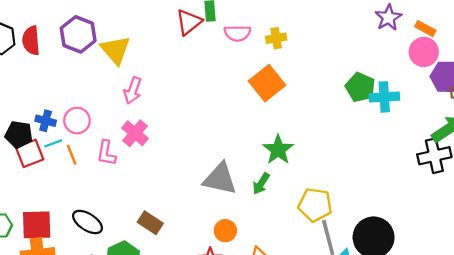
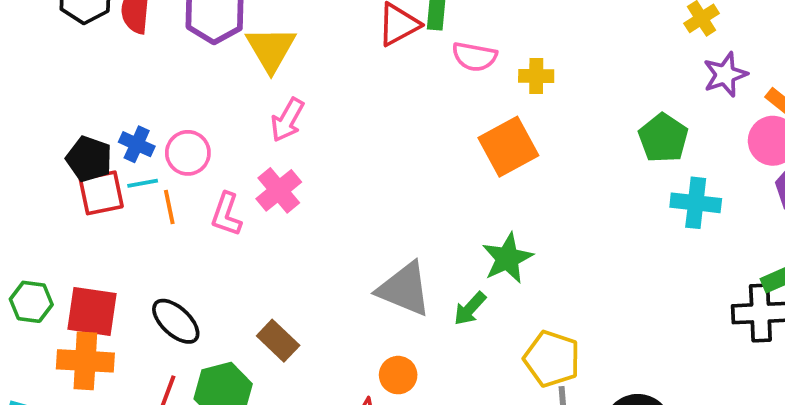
green pentagon: (360, 87) -> (663, 138), moved

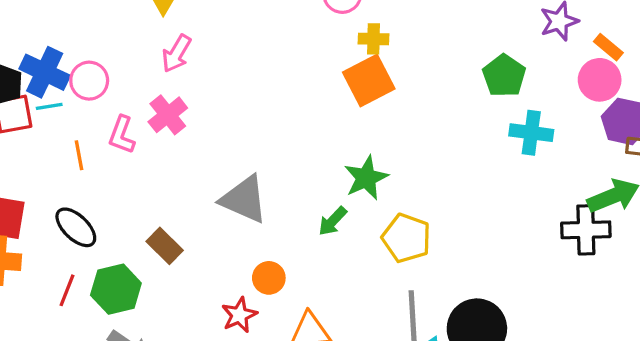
yellow cross: (536, 76) -> (374, 39), moved
blue cross: (137, 144) -> (45, 72), size x1.6
orange line: (169, 207) -> (79, 155), moved
gray triangle: (404, 289) -> (244, 199), moved
yellow pentagon: (552, 359) -> (406, 238), moved

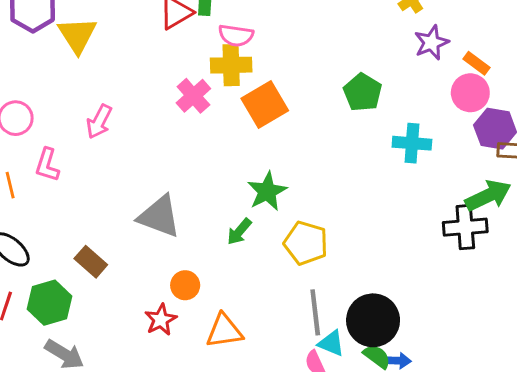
yellow cross: (374, 39) -> (231, 65), moved, size x1.5
pink arrow: (176, 54) -> (99, 122), moved
green pentagon: (504, 76) -> (363, 92), moved
pink cross: (168, 115) -> (193, 96), moved

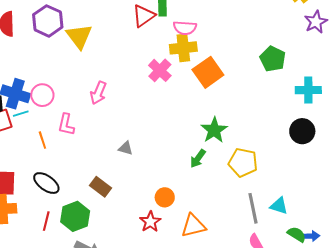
gray triangle: (159, 216) -> (126, 148), moved, size x0.5
black circle: (373, 320) -> (302, 131), moved, size x0.7
cyan triangle: (331, 343) -> (279, 206), moved

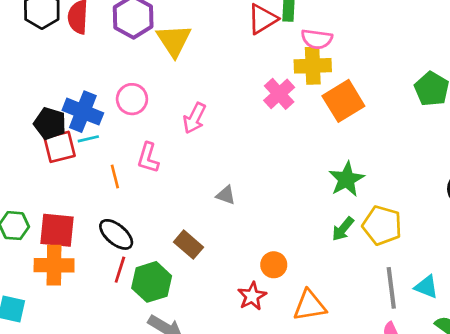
pink circle: (42, 95) -> (132, 99), moved
green arrow: (198, 159) -> (343, 229), moved
red line: (46, 221) -> (120, 270), moved

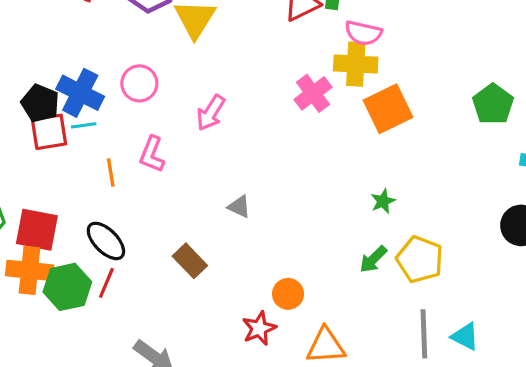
green star: (347, 179) -> (383, 201), size x0.6
green hexagon: (152, 282) -> (67, 287), moved

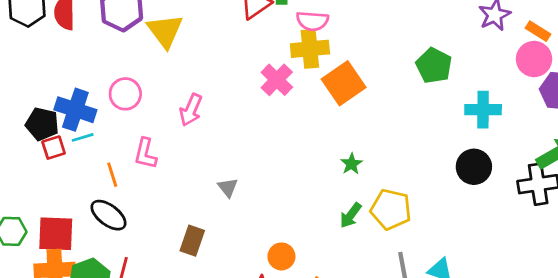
red square: (49, 132) -> (54, 148), size x0.7
gray triangle: (239, 207) -> (228, 187), turned 35
black ellipse: (106, 241) -> (108, 215), moved
brown rectangle: (190, 261) -> (192, 241), turned 72

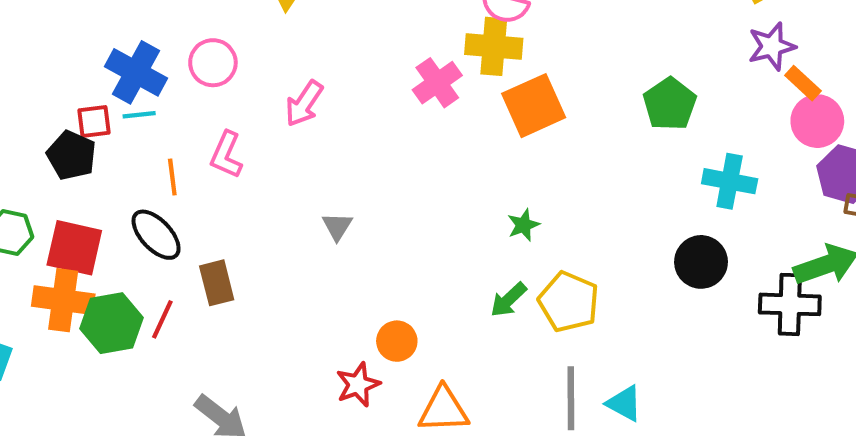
orange rectangle: (538, 31) -> (803, 83), moved
black pentagon: (42, 124) -> (72, 155), moved
brown rectangle: (192, 241) -> (217, 283), moved, turned -44

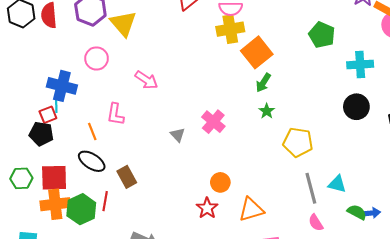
pink circle: (213, 63) -> (97, 58), moved
pink cross: (437, 83) -> (213, 122), moved
pink arrow: (304, 104) -> (146, 80), turned -75
cyan line: (139, 115) -> (56, 105), moved, turned -70
green arrow: (508, 300) -> (263, 83), moved

